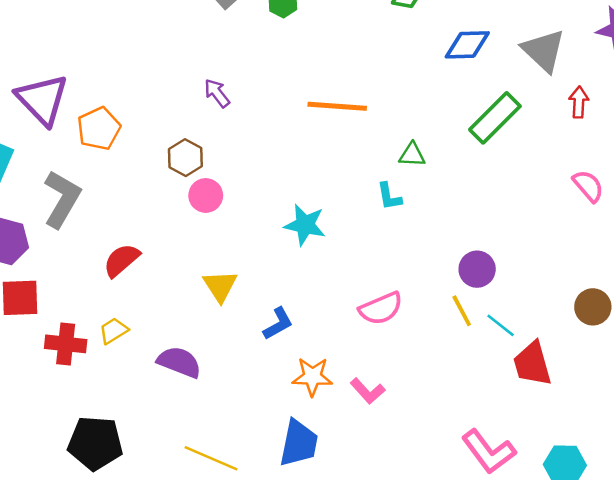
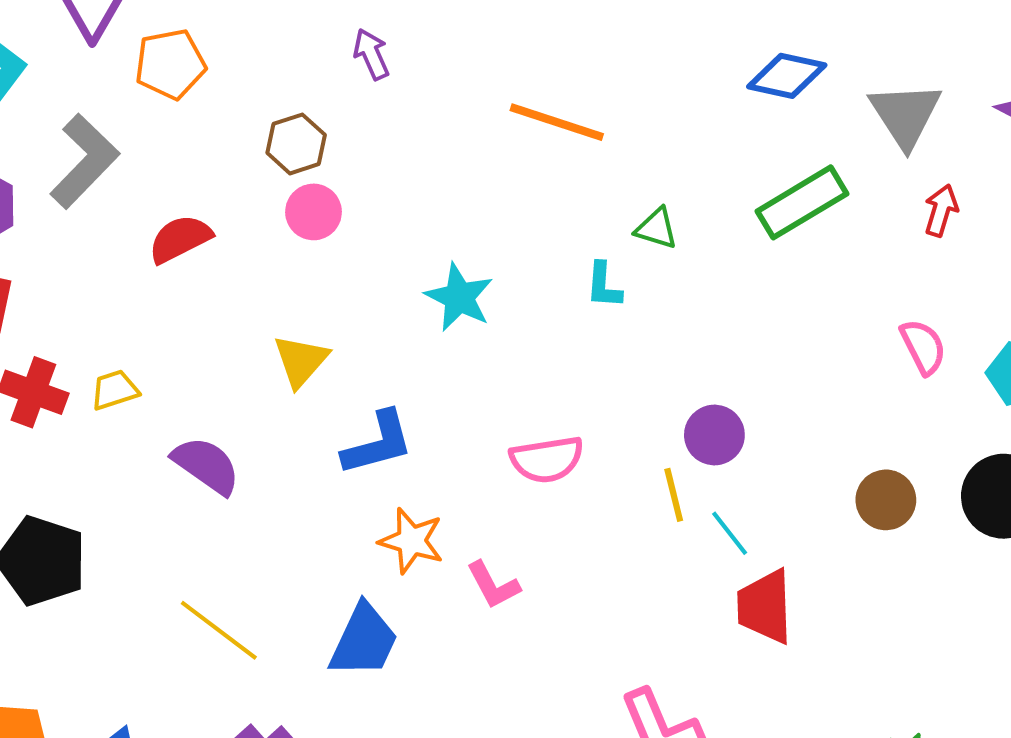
red semicircle: (121, 260) -> (180, 239), moved
brown circle: (593, 307) -> (886, 500), moved
blue L-shape: (278, 324) -> (378, 443), size x1.4

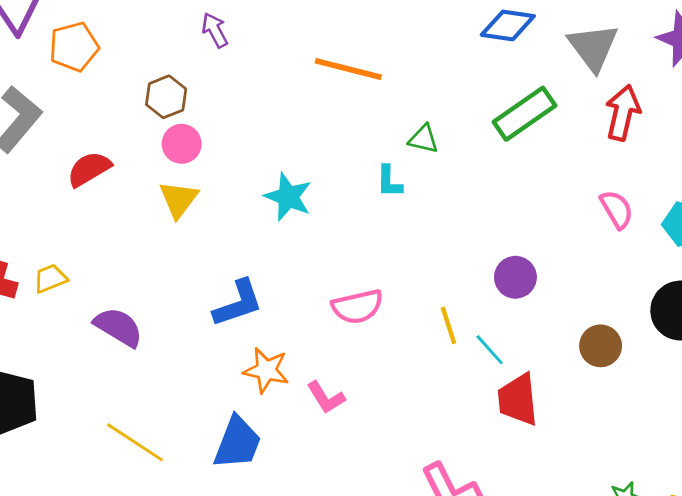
red arrow: (941, 210) -> (623, 113), size x1.5
yellow triangle: (301, 361) -> (179, 199), moved
purple circle: (714, 435) -> (515, 277), moved
brown circle: (886, 500) -> (601, 346), moved

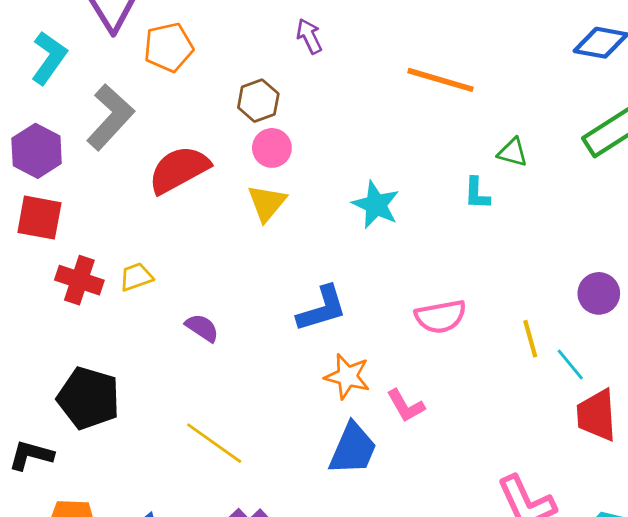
red semicircle: (89, 169) -> (179, 170), size x1.4
purple semicircle: (118, 327) -> (202, 328), size x0.7
blue trapezoid: (237, 443) -> (353, 449), moved

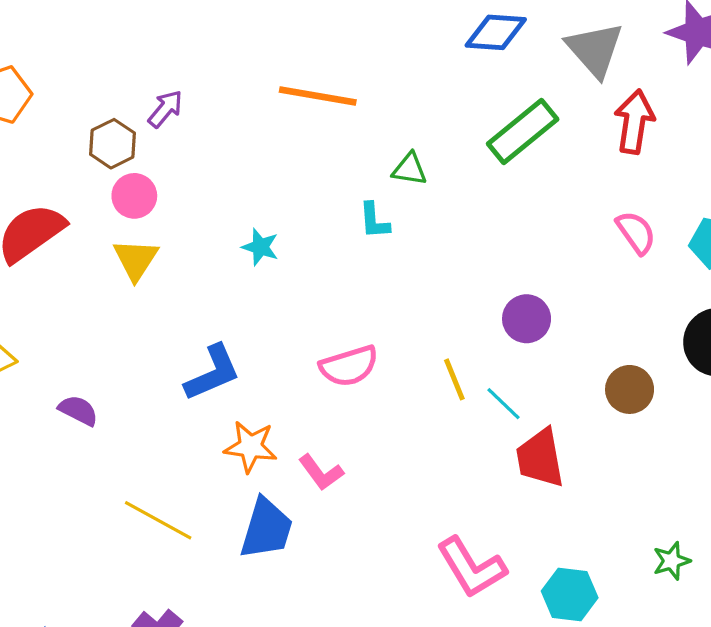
purple arrow: (309, 36) -> (165, 109), moved, turned 72
cyan star: (376, 205) -> (260, 247), size x0.7
yellow line: (214, 443) -> (158, 520), moved

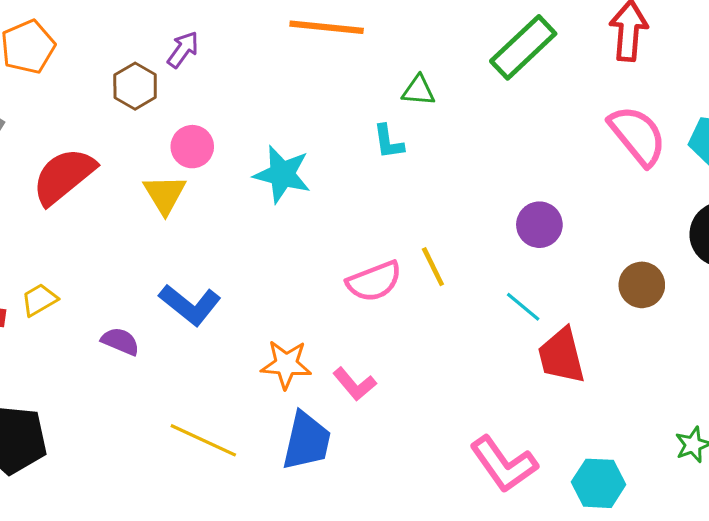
pink circle: (134, 196) -> (192, 147), moved
pink semicircle: (636, 232) -> (637, 136), size x1.5
cyan star: (260, 247) -> (282, 174), size x1.6
blue L-shape: (212, 373) -> (190, 305), moved, turned 66
yellow line: (454, 379) -> (433, 267), moved

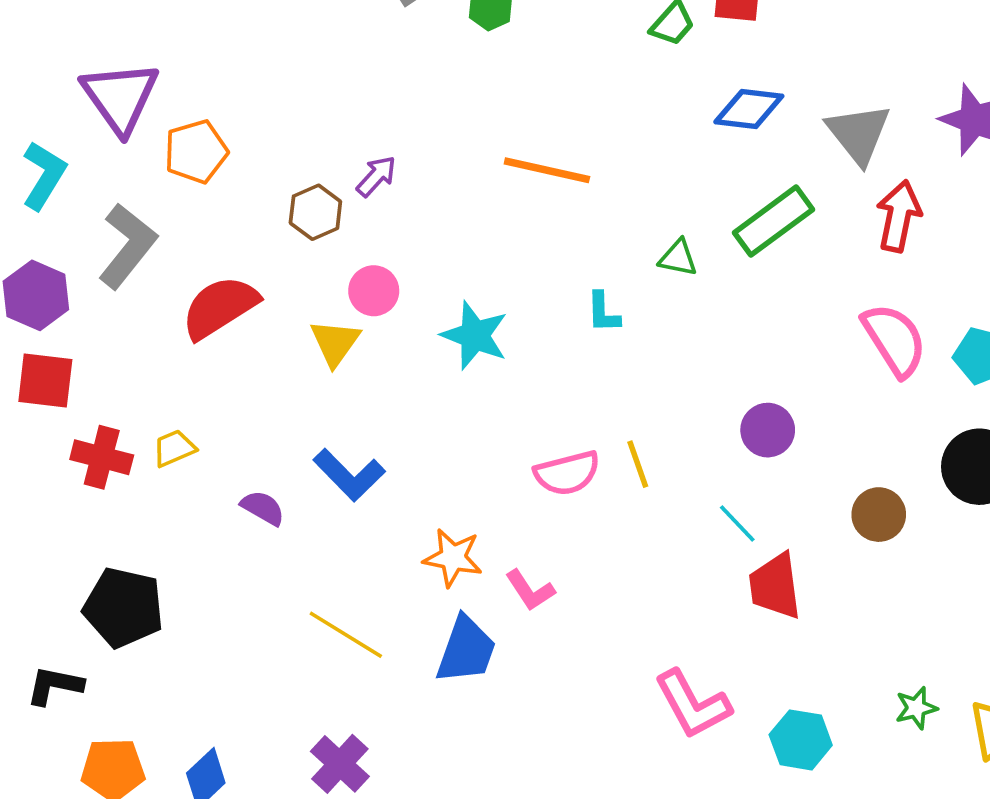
green triangle: (419, 91) -> (678, 258), moved

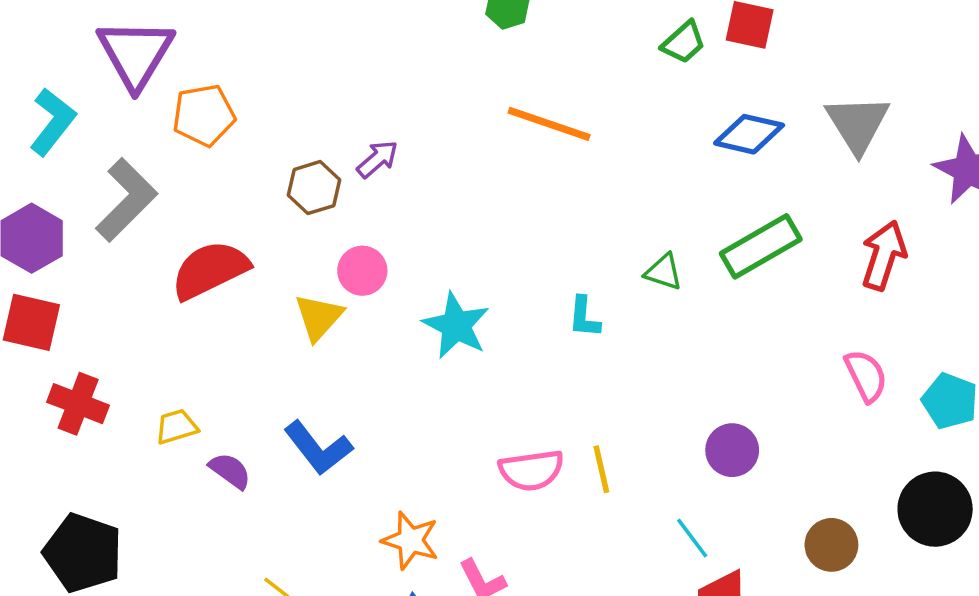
gray triangle: (859, 134) -> (858, 124), moved
orange line: (547, 170) -> (549, 124), moved
pink semicircle: (894, 340) -> (866, 376), size x0.7
yellow trapezoid: (174, 448) -> (177, 427), moved

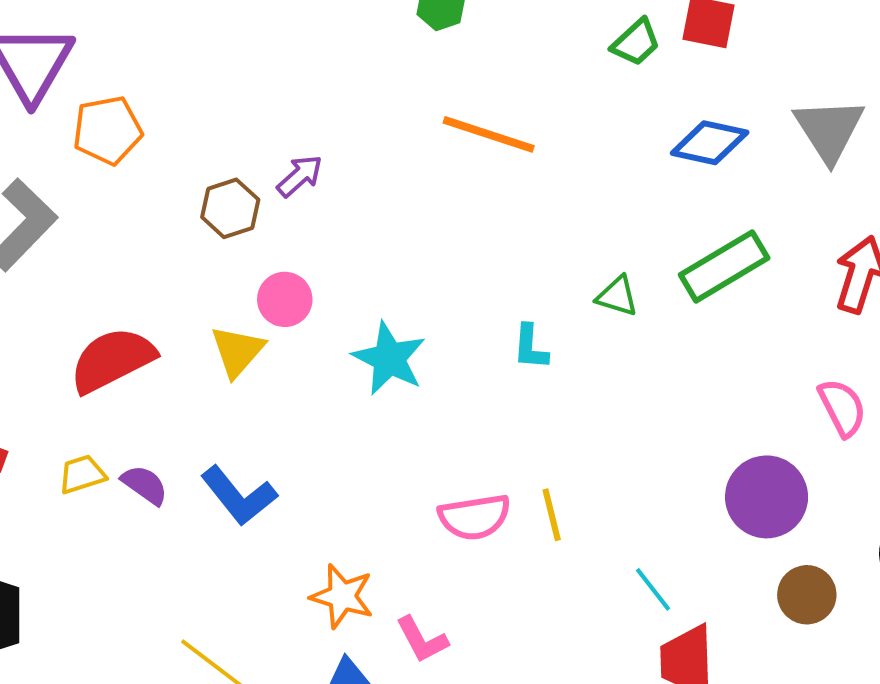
red semicircle: (210, 270) -> (112, 360), moved
purple circle: (732, 450) -> (767, 497), moved, size x1.4
purple semicircle: (230, 471) -> (145, 485), moved

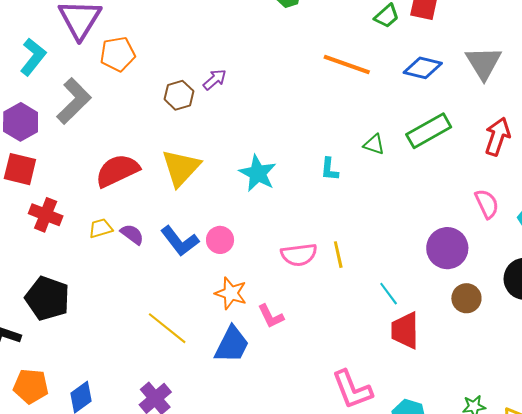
orange line: (489, 134) -> (347, 64), moved
pink circle: (285, 299) -> (220, 240), moved
yellow triangle: (237, 351) -> (181, 168), size x1.4

